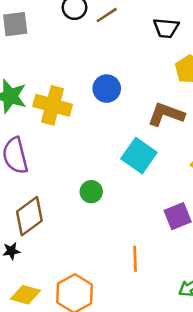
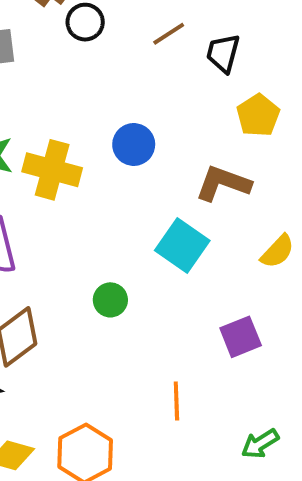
brown line: (107, 15) -> (169, 34), moved
black trapezoid: (166, 28) -> (223, 53), turned 100

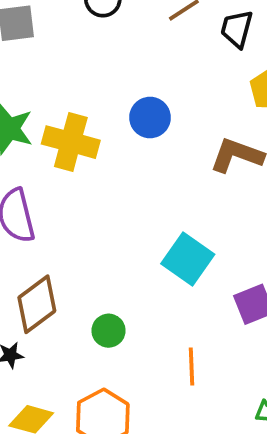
cyan square: (182, 246) -> (188, 259), moved
green circle: (110, 300) -> (109, 331), moved

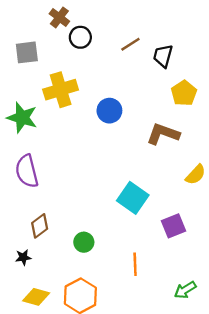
yellow cross: (71, 142) -> (61, 90), moved, turned -32
brown diamond: (37, 304) -> (40, 226), size x0.7

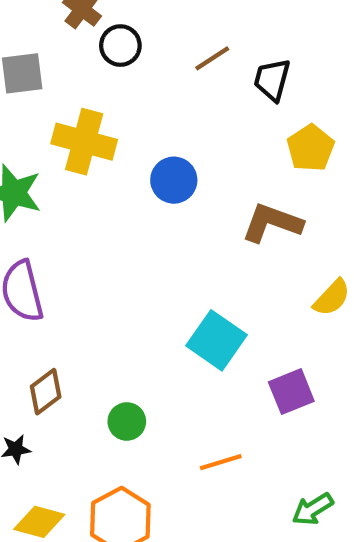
yellow cross: (61, 90) -> (84, 142), turned 32
orange line: (135, 264) -> (221, 462), turned 75

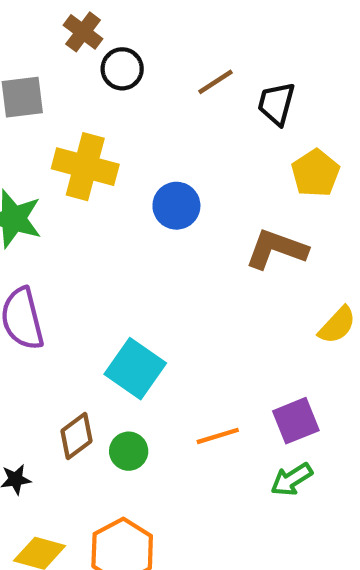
cyan square: (217, 340) -> (135, 369), moved
brown diamond: (46, 392) -> (77, 436), moved
orange line: (221, 462) -> (218, 436), moved
green arrow: (313, 509) -> (292, 479), moved

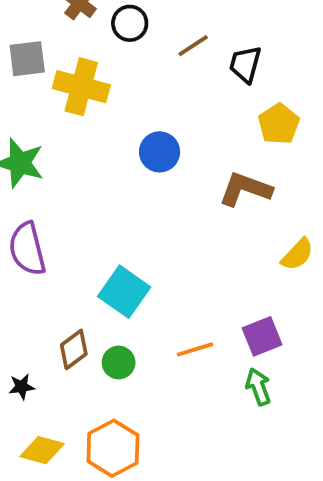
black circle: (122, 69) -> (130, 23), moved
yellow cross: (85, 167) -> (81, 87), moved
green arrow: (292, 479) -> (258, 387), turned 102

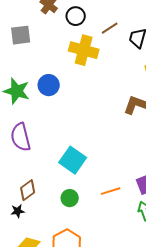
yellow cross: (81, 87) -> (84, 50), moved
blue circle: (160, 152) -> (49, 85), moved
brown diamond: (74, 349) -> (28, 190), moved

